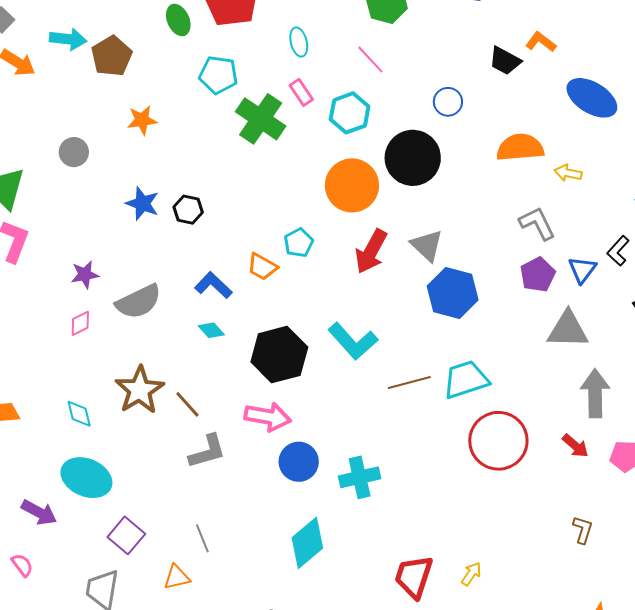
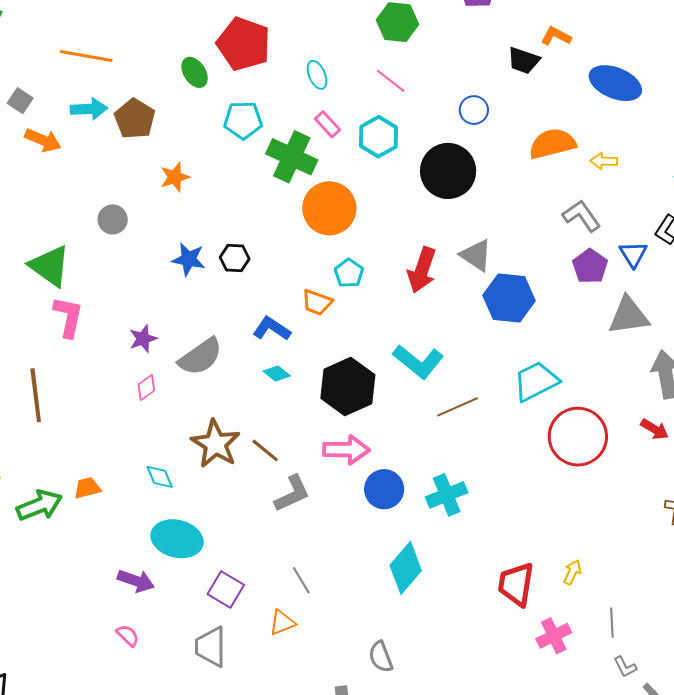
orange circle: (352, 185) -> (329, 208), moved
brown line: (409, 382) -> (458, 407), moved

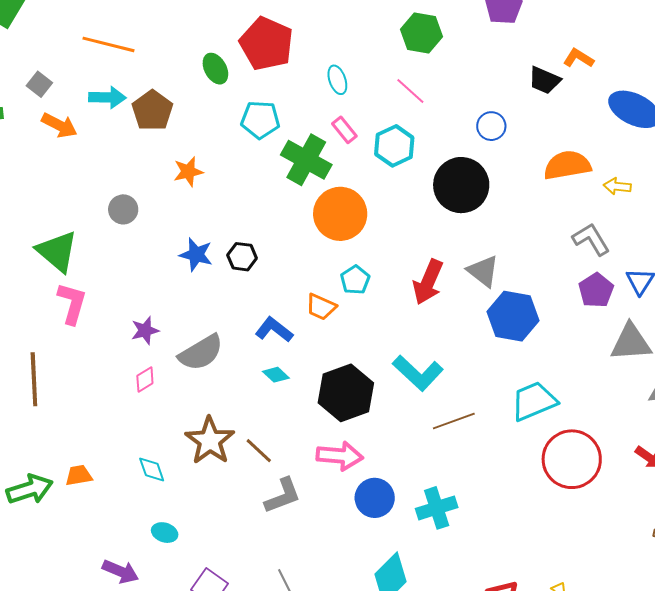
cyan ellipse: (177, 539) -> (165, 533), size x0.5

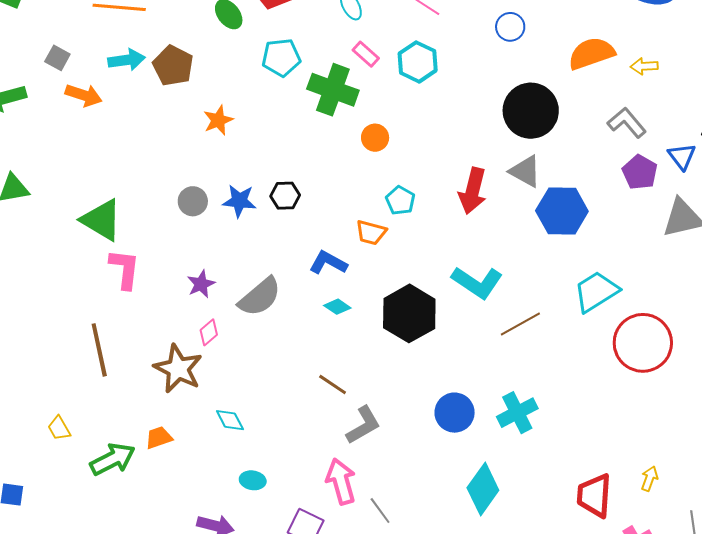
black circle: (461, 185) -> (531, 111), moved
gray circle: (123, 209) -> (193, 201), moved
orange circle: (340, 214) -> (375, 138), size x0.5
brown star: (210, 441) -> (178, 369), moved
pink arrow: (340, 456) -> (341, 481), moved, turned -102

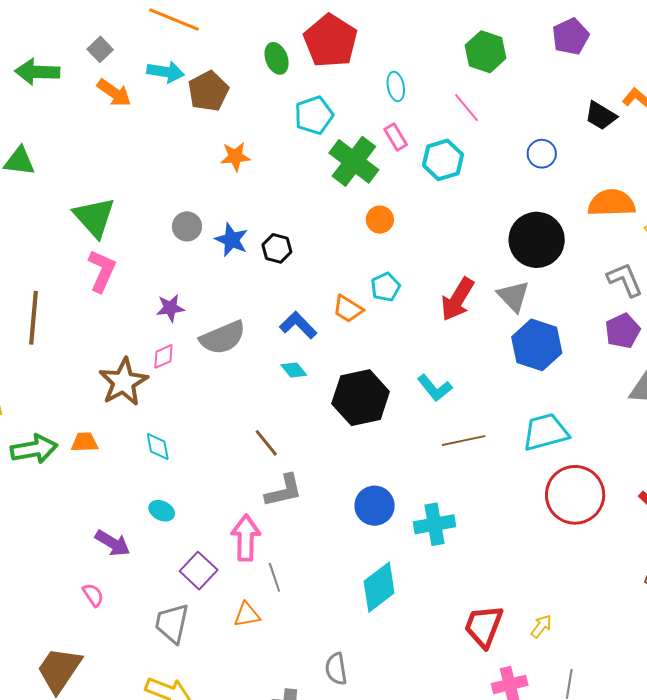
cyan pentagon: (281, 57) -> (314, 115), turned -30
cyan L-shape: (477, 282) -> (435, 388), size x0.7
brown line: (99, 350) -> (34, 318), moved

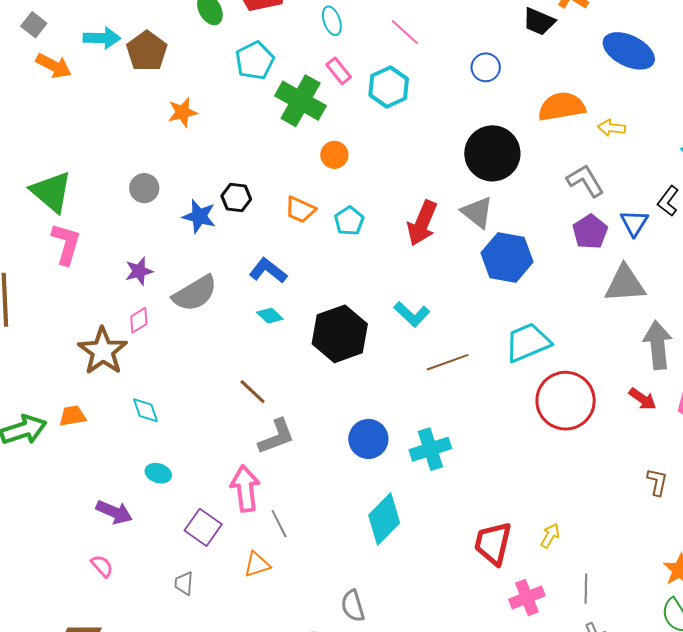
blue star: (232, 240) -> (199, 216), moved
orange trapezoid: (348, 309) -> (300, 210), moved
gray trapezoid: (172, 623) -> (184, 583), size x0.6

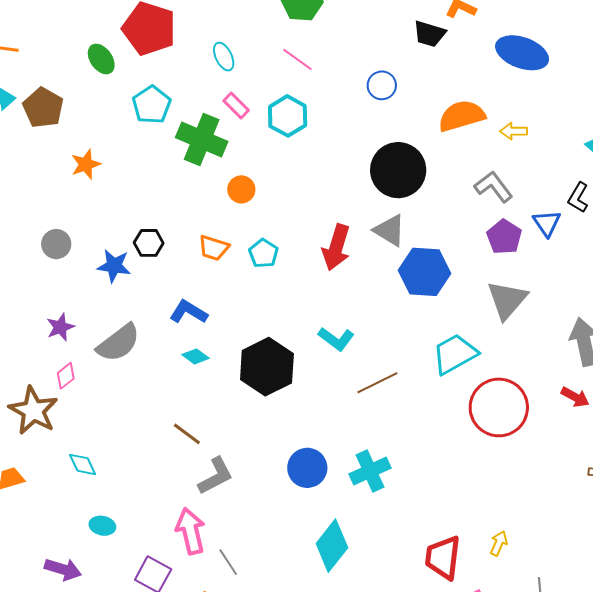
gray triangle: (625, 284) -> (507, 300), moved, turned -39

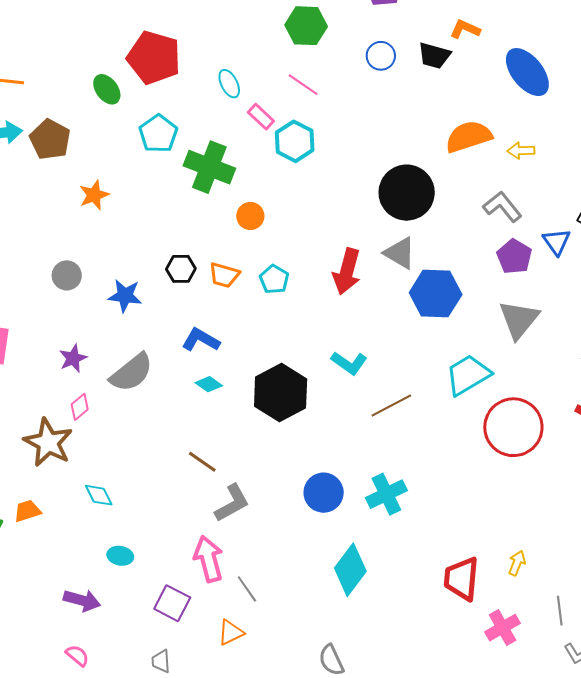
blue ellipse: (522, 53) -> (527, 72), turned 33
blue circle: (382, 85) -> (381, 56), moved
pink rectangle: (236, 105) -> (261, 117), moved
black hexagon: (149, 243) -> (181, 269), moved

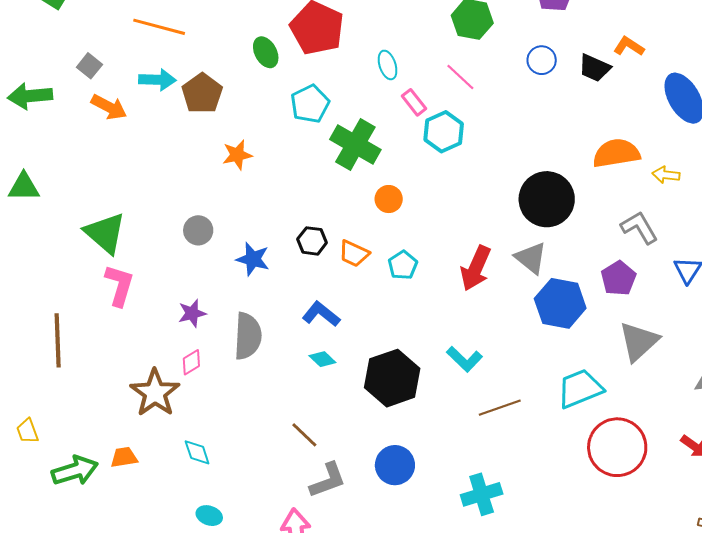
purple pentagon: (514, 257) -> (619, 278), moved
gray semicircle: (131, 373) -> (248, 336), turned -57
blue circle: (324, 493) -> (395, 465), moved

